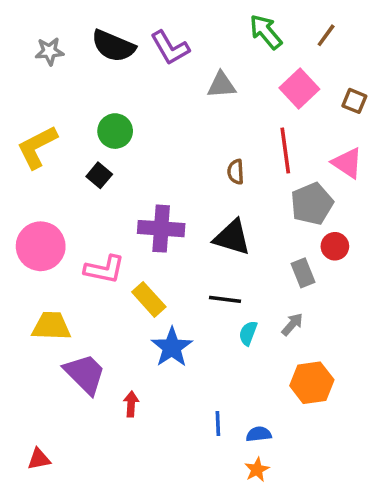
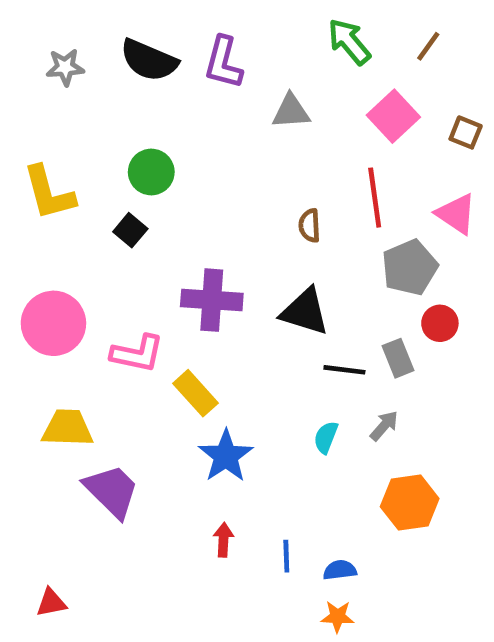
purple L-shape: (170, 48) -> (223, 63), turned 45
yellow L-shape: (37, 147) -> (49, 193), turned -78
black line: (225, 299) -> (344, 370), moved
red arrow: (131, 404) -> (223, 540), moved
orange star: (257, 470) -> (337, 617), turned 30

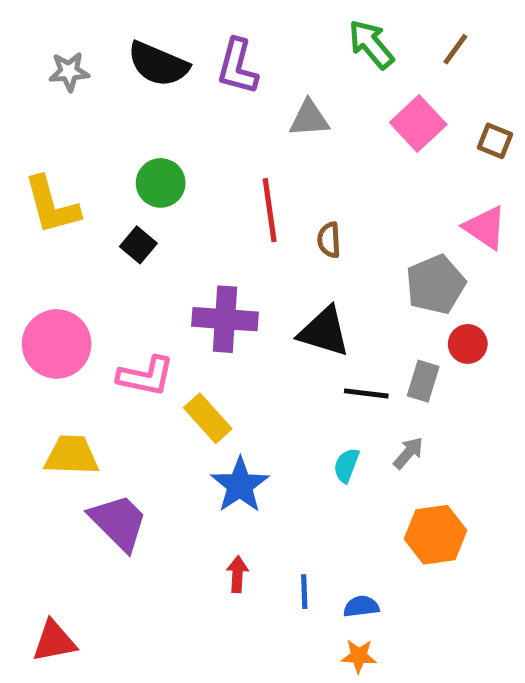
red line: (375, 198) -> (270, 210), moved
gray rectangle: (398, 358) -> (423, 381), turned 39
red triangle: (51, 603) -> (54, 641), size x1.4

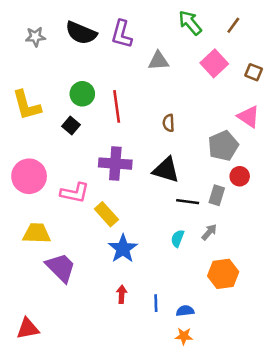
red line: (270, 210) -> (117, 106), moved

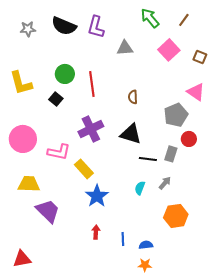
purple cross: (115, 164) -> (91, 129), turned -30

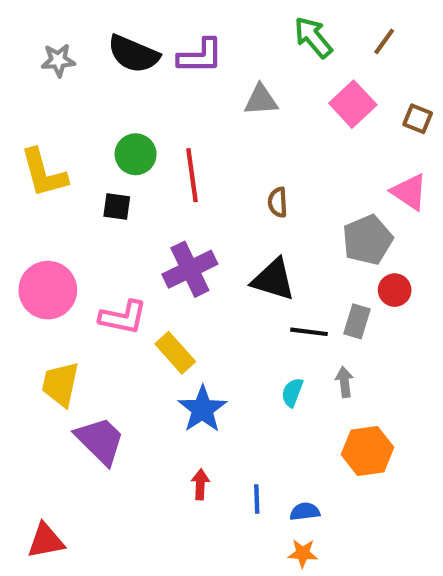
purple L-shape: (96, 27) -> (200, 56), turned -105
black square: (56, 99) -> (117, 206), turned -32
gray arrow: (165, 183) -> (345, 382), turned -48
yellow trapezoid: (29, 184) -> (60, 384), turned -80

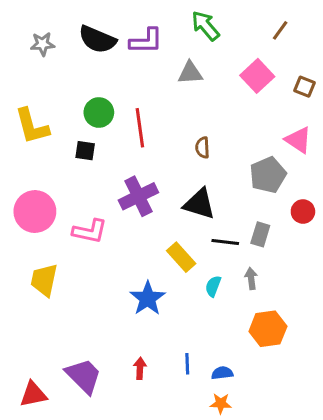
green arrow: (313, 37) -> (205, 26), moved
red circle: (395, 290) -> (303, 212), moved
yellow rectangle: (175, 353) -> (181, 257), moved
purple trapezoid: (100, 441) -> (84, 376), moved
red arrow: (200, 484) -> (140, 368), moved

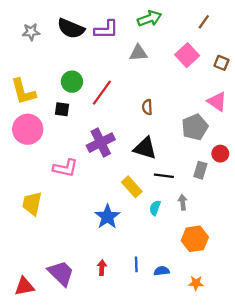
green arrow: (205, 26) -> (149, 19), turned 110
red line: (140, 128) -> (102, 93), turned 44
pink circle: (35, 212) -> (28, 129), moved
gray rectangle: (260, 234) -> (200, 170), moved
orange star: (221, 403) -> (196, 283), moved

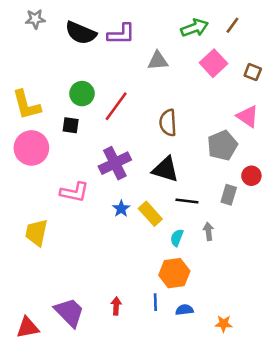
green arrow: (149, 19) -> (195, 28), moved
gray star: (31, 32) -> (35, 19), moved
brown semicircle: (147, 107) -> (168, 123), size x1.5
blue star: (107, 217) -> (121, 209), moved, size x0.6
orange hexagon: (195, 239) -> (174, 273), moved

